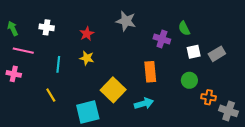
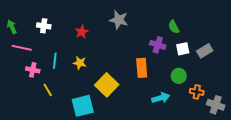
purple cross: (162, 39) -> (158, 45), moved
yellow star: (87, 58) -> (80, 63), moved
pink cross: (14, 74) -> (33, 70), moved
cyan arrow: (144, 104) -> (161, 98), moved

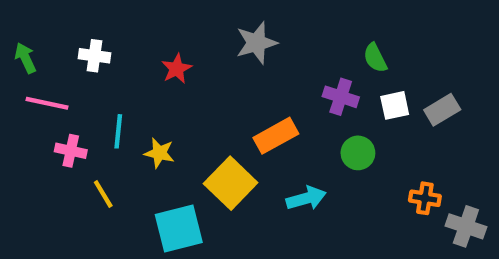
gray star: (119, 20) -> (256, 43), turned -30
yellow star: (80, 63) -> (159, 153), moved
orange rectangle: (142, 68) -> (276, 136), moved, turned 66
green circle: (179, 76) -> (358, 153), moved
cyan arrow: (161, 98) -> (306, 198), moved

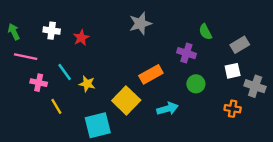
red star: (177, 69) -> (81, 38), moved
white square: (395, 105) -> (233, 71), moved
gray rectangle: (442, 110) -> (240, 45), moved
cyan line: (118, 131) -> (65, 72), turned -42
gray cross: (466, 226) -> (255, 86), moved

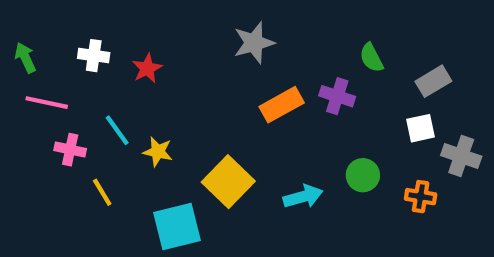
orange rectangle: (151, 74) -> (282, 105), moved
green circle: (196, 84) -> (363, 175), moved

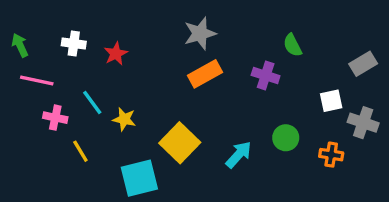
gray rectangle: (433, 81) -> (363, 64), moved
orange rectangle: (282, 105) -> (205, 74), moved
cyan arrow: (303, 197) -> (239, 155), turned -32

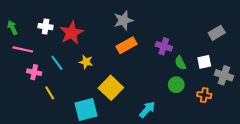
green semicircle: (292, 45) -> (180, 63), moved
red star: (116, 54) -> (71, 33), size x1.6
gray rectangle: (363, 64) -> (217, 33), moved
yellow star: (124, 119) -> (86, 62), moved
cyan arrow: (239, 155) -> (147, 110), moved

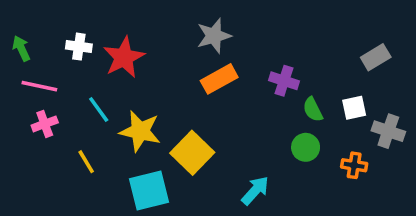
yellow star: (86, 62) -> (140, 131), moved, size x1.6
pink cross: (34, 72) -> (45, 124), moved, turned -32

